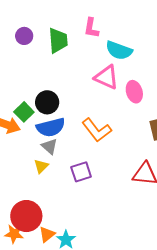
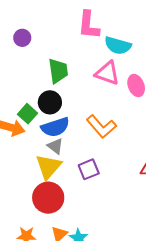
pink L-shape: (91, 28) -> (89, 25), size x1.4
green trapezoid: (58, 40) -> (58, 71), moved
yellow triangle: (41, 166) -> (48, 167), size x1.8
red circle: (26, 216) -> (48, 198), moved

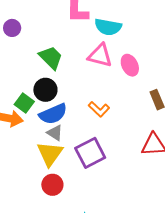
green trapezoid: (58, 71) -> (51, 58), turned -32
orange L-shape: (101, 127) -> (99, 109), size x0.7
purple square: (89, 169) -> (90, 153), size x1.4
red circle: (48, 198) -> (52, 185), size x0.7

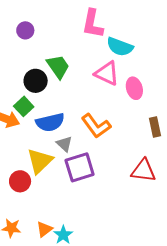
black circle: (45, 90) -> (36, 81), moved
orange L-shape: (99, 109) -> (96, 126), size x1.4
gray triangle: (55, 133) -> (64, 144), moved
red circle: (52, 185) -> (20, 181), moved

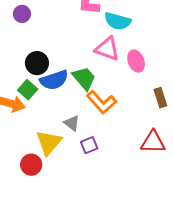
green trapezoid: (58, 67) -> (84, 78), moved
blue semicircle: (50, 122) -> (54, 80), moved
purple square: (80, 167) -> (89, 145), size x0.6

